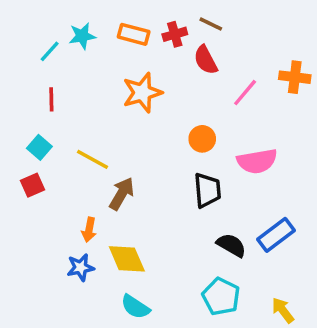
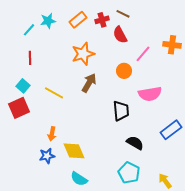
orange rectangle: (134, 34) -> (78, 20), turned -54
orange circle: (202, 139) -> (124, 71), moved
red square: (32, 185) -> (19, 108), size x1.5
brown arrow: (122, 194) -> (89, 83), moved
blue rectangle: (276, 235) -> (171, 130), moved

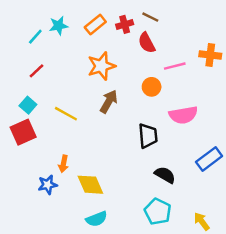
pink line: (143, 54) -> (175, 66), turned 36
red line: (30, 58) -> (37, 71), turned 48
blue star: (47, 156) -> (48, 185), moved
cyan semicircle: (79, 179) -> (96, 219), turned -54

